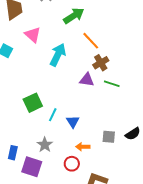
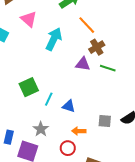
blue triangle: (73, 122) -> (69, 106), turned -40

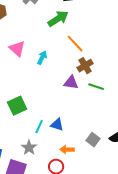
pink triangle: (29, 19) -> (17, 49), moved
cyan arrow: (54, 39) -> (42, 58), size x0.6
cyan line: (49, 99) -> (39, 127), moved
gray square: (105, 121) -> (93, 140), turned 32

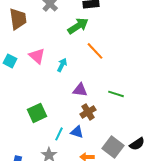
brown cross: (85, 66) -> (88, 112), moved
purple triangle: (71, 83) -> (80, 90), moved
gray square: (93, 140) -> (113, 147), size x1.5

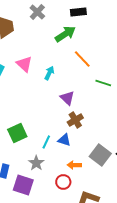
purple triangle: (80, 90) -> (67, 98), turned 35
green line: (116, 94) -> (103, 83), moved
green square: (37, 113) -> (17, 133), moved

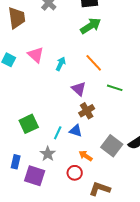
green arrow: (65, 34) -> (91, 26), moved
orange line: (82, 59) -> (94, 63), moved
green line: (103, 83) -> (115, 88), moved
orange arrow: (74, 165) -> (86, 156), turned 32

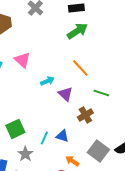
cyan arrow: (61, 64) -> (47, 81), moved, turned 40
brown cross: (87, 111) -> (85, 115), moved
gray star: (48, 154) -> (25, 154), moved

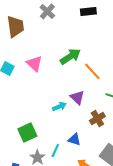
green arrow: (77, 31) -> (70, 56), moved
cyan arrow: (47, 81) -> (59, 106), moved
cyan line: (44, 138) -> (55, 150), moved

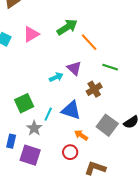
pink triangle: (34, 63) -> (31, 34), turned 48
blue triangle: (74, 139) -> (71, 110), size x1.5
cyan line: (55, 150) -> (48, 114), moved

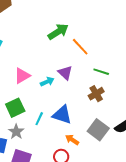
pink triangle: (31, 34) -> (22, 76), moved
brown cross: (94, 89) -> (96, 94), moved
gray star: (34, 128) -> (16, 132), moved

